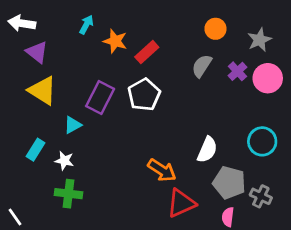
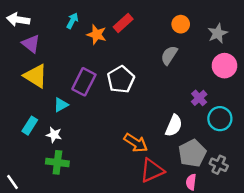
red rectangle: (147, 52) -> (123, 23), moved
purple cross: (237, 71) -> (199, 98), moved
gray pentagon: (229, 183) -> (192, 153), turned 30

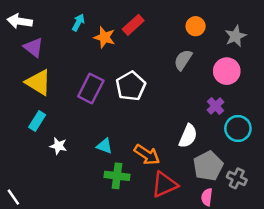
pink circle: (224, 66) -> (227, 71), moved
cyan triangle: (61, 105) -> (104, 146), moved, turned 49
cyan rectangle: (30, 126) -> (37, 121), moved
green cross: (57, 162) -> (117, 176), moved

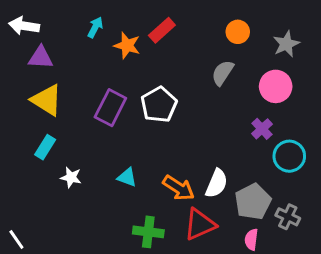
purple triangle: (33, 47) -> (41, 58), turned -35
white semicircle: (188, 136) -> (217, 183), moved
green cross: (117, 176) -> (148, 232), moved

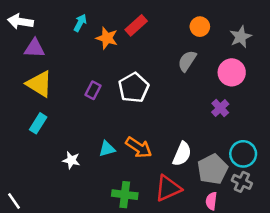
purple rectangle: (110, 108) -> (93, 90), size x0.6
cyan circle: (289, 156) -> (243, 154), moved
white star: (71, 177) -> (71, 160), moved
cyan triangle: (127, 177) -> (107, 149), turned -36
orange arrow: (179, 188) -> (139, 148), moved

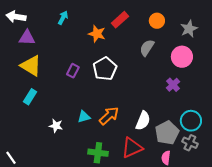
red rectangle: (136, 25) -> (120, 20), moved
orange star: (107, 38) -> (97, 34), moved
orange arrow: (139, 148) -> (109, 116), turned -75

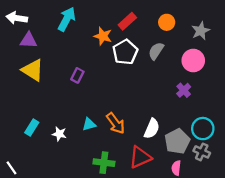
cyan arrow: (63, 18) -> (67, 19), size x1.6
white pentagon: (105, 69) -> (125, 52), moved
cyan rectangle: (30, 97) -> (32, 127), moved
orange arrow: (109, 116) -> (116, 123), turned 95

